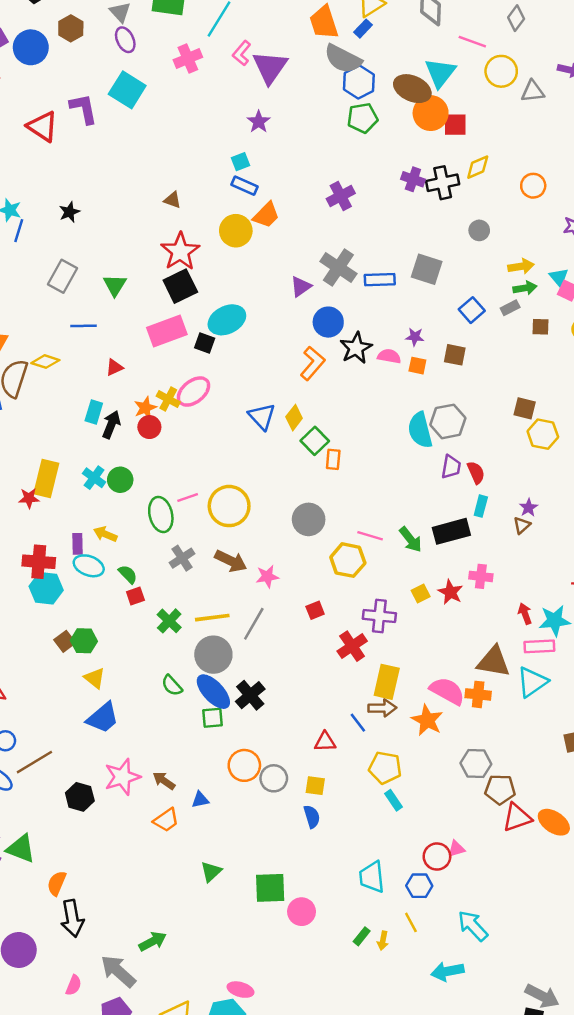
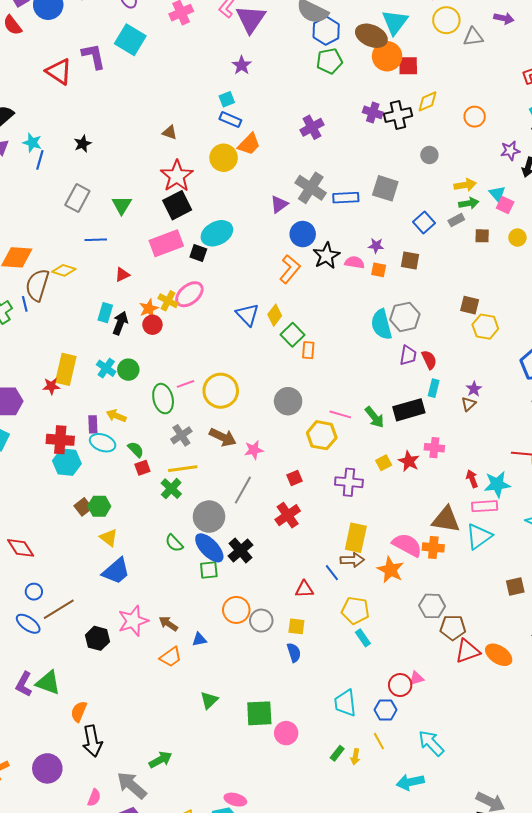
yellow line: (212, 618) -> (183, 469), moved
red cross: (352, 646) -> (288, 515), moved

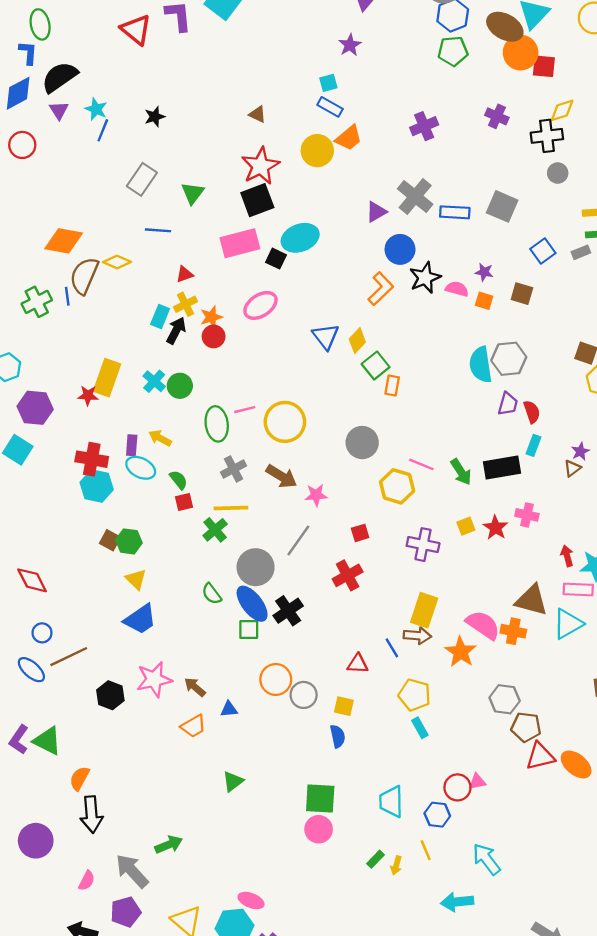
black cross: (398, 115) -> (547, 136), moved
yellow cross: (168, 301) -> (185, 304), moved, turned 30
brown square: (83, 507) -> (110, 540), turned -30
green square: (259, 713) -> (320, 798), moved

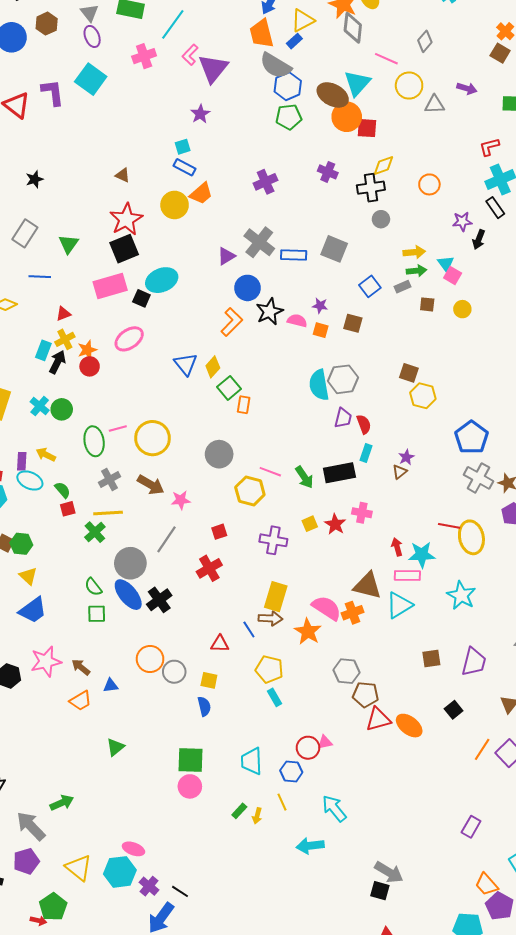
green square: (249, 630) -> (97, 614), moved
orange cross: (513, 631) -> (353, 613), turned -30

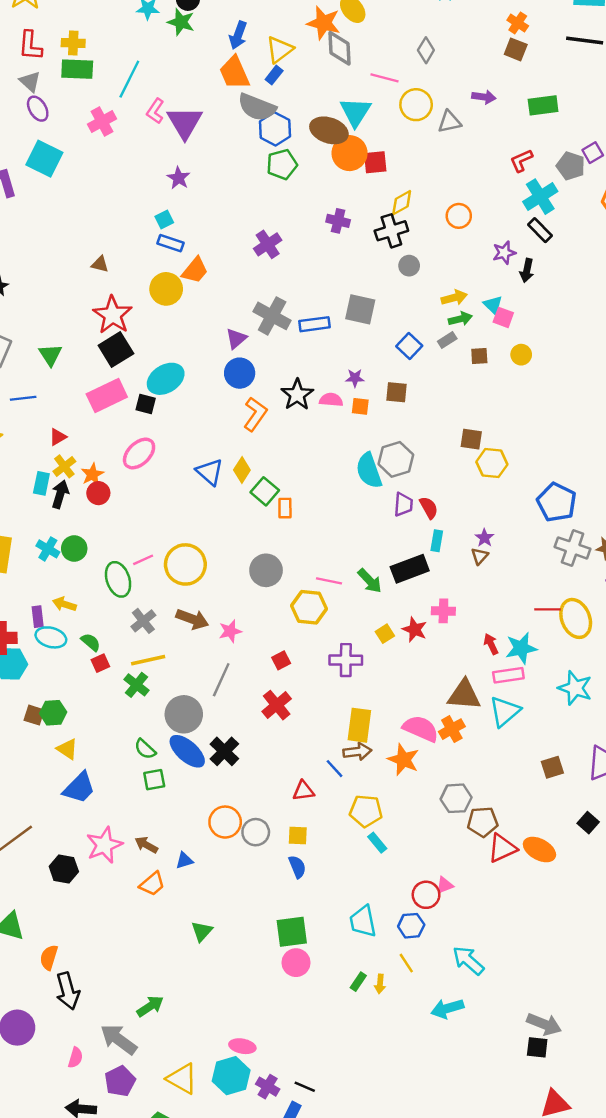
blue circle: (247, 288) -> (240, 373), moved

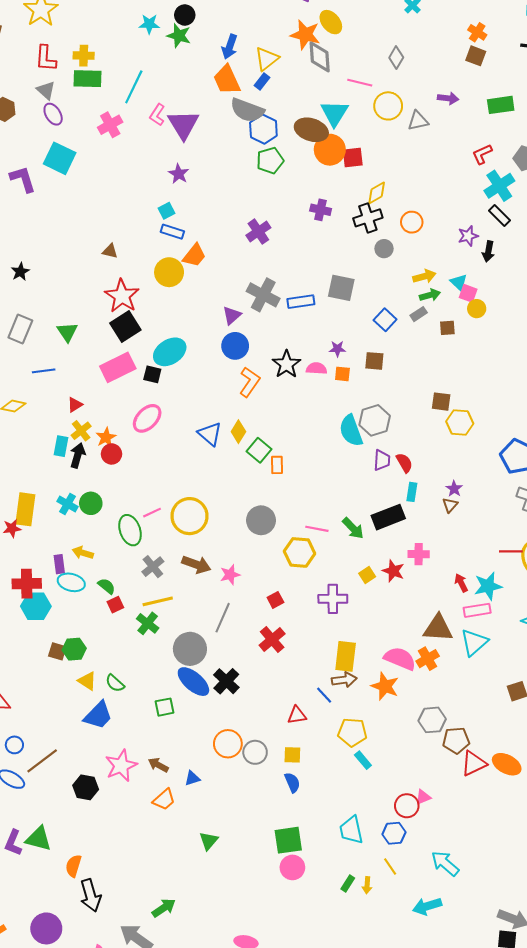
orange circle: (459, 216) -> (412, 222), moved
yellow circle: (521, 355) -> (477, 309), moved
green semicircle: (145, 749) -> (115, 683), moved

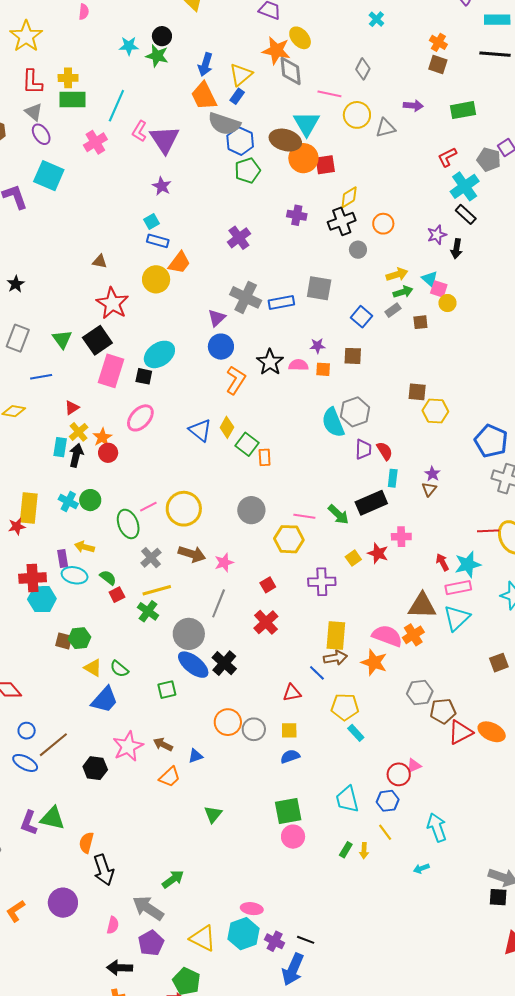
black square: (125, 327) -> (97, 340), moved
pink rectangle: (118, 367) -> (111, 371), turned -44
blue semicircle: (292, 782) -> (290, 756), turned -84
cyan arrow: (445, 863) -> (437, 827), turned 32
cyan arrow: (427, 906) -> (421, 868), size x0.6

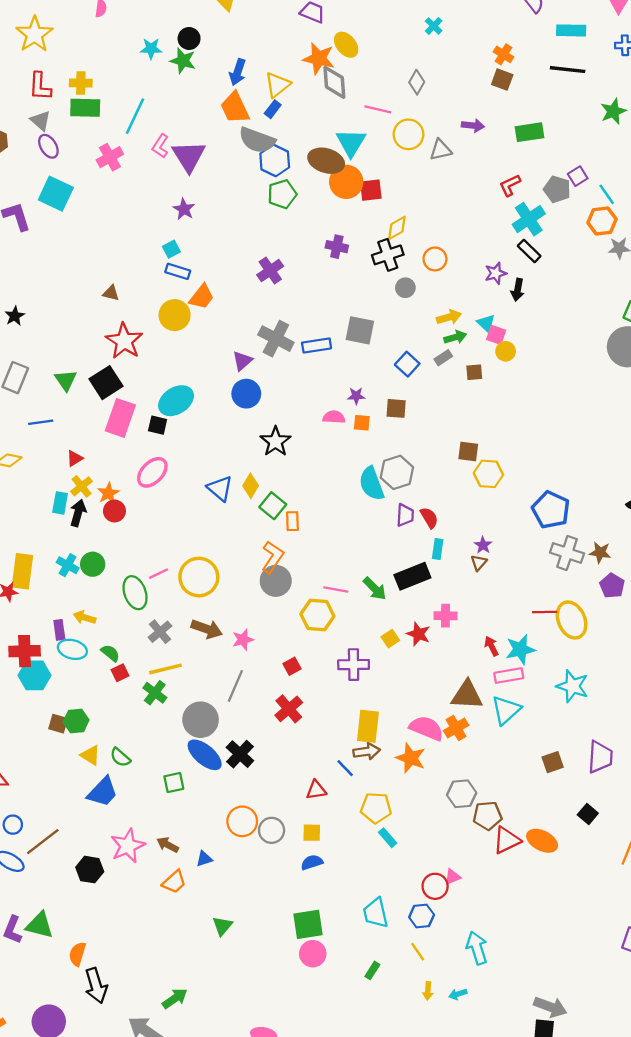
black star: (270, 362) -> (275, 441), moved
orange L-shape: (236, 380) -> (273, 557), moved
yellow arrow: (364, 851) -> (428, 991), moved

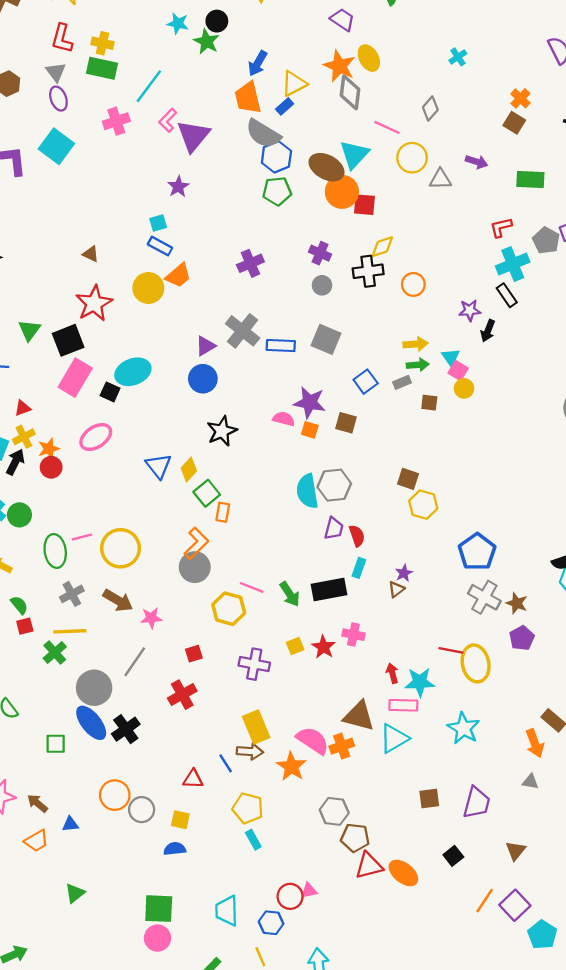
gray circle: (405, 288) -> (322, 285), moved
purple star: (356, 396) -> (310, 402), size x1.8
yellow rectangle: (368, 726) -> (256, 727), turned -40

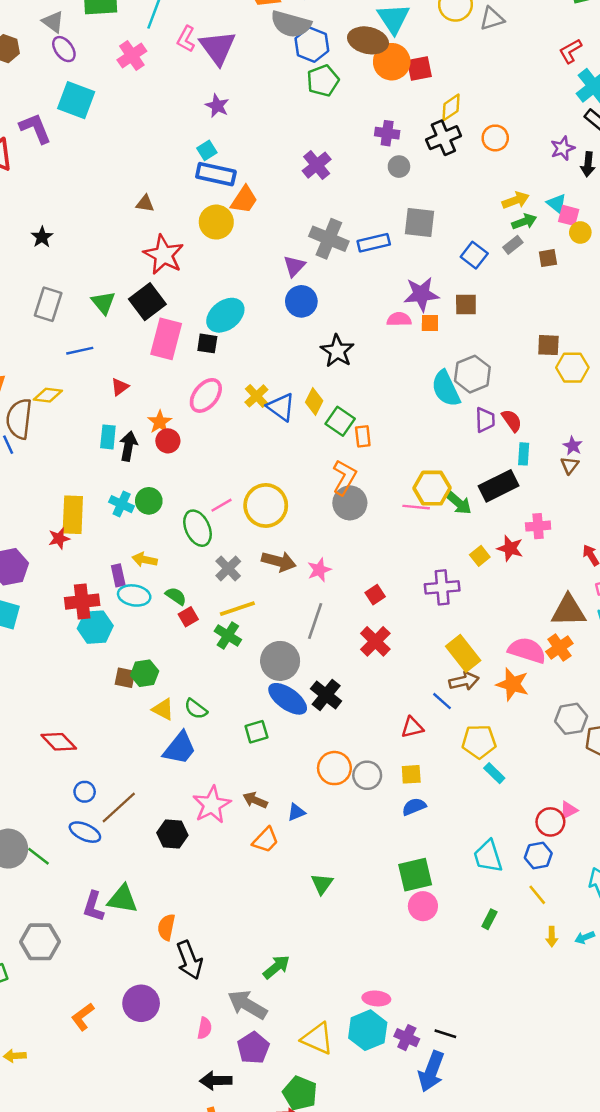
blue rectangle: (160, 246) -> (216, 174), size x1.4
yellow cross: (24, 437) -> (256, 396), moved
yellow hexagon: (229, 609) -> (432, 488), moved

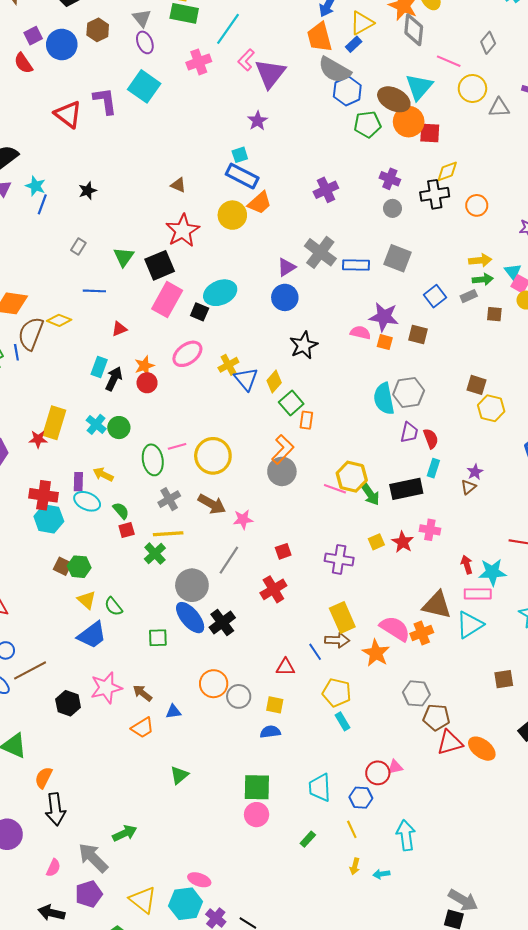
green pentagon: (323, 81) -> (367, 124), moved
gray rectangle: (48, 304) -> (78, 246), size x0.6

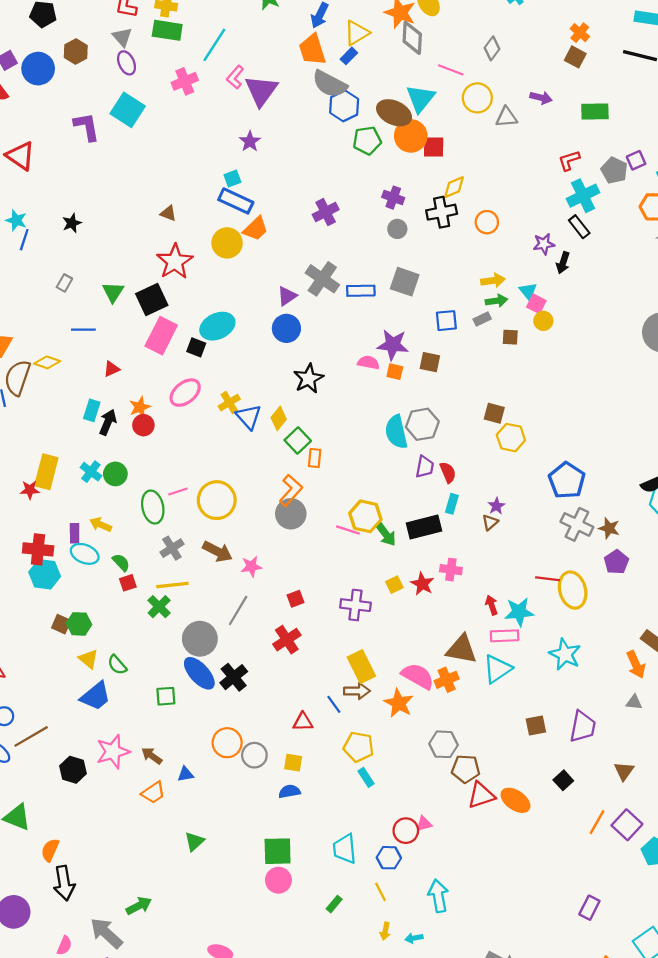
red triangle: (68, 114) -> (20, 156), moved
blue square: (435, 296) -> (446, 321), turned 35

